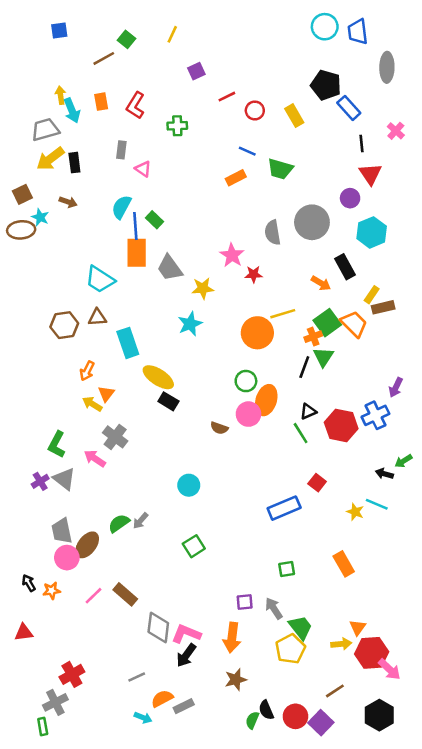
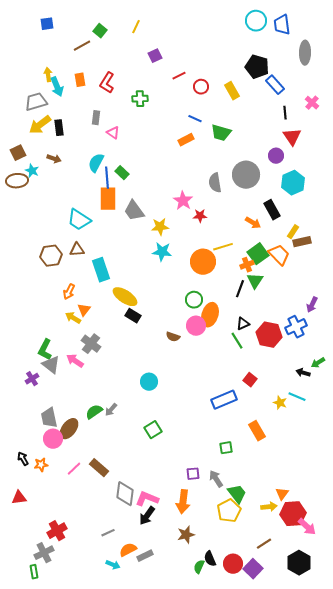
cyan star: (190, 324) -> (162, 252), moved, turned 30
gray triangle: (64, 479) -> (51, 365), moved
orange rectangle: (344, 564) -> (257, 431), moved

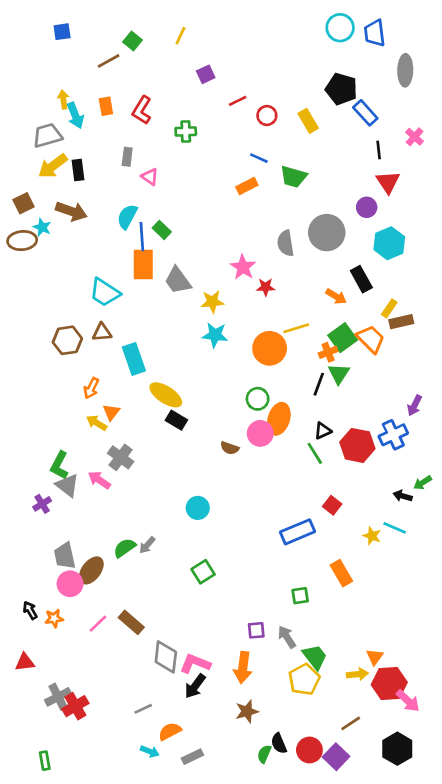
brown arrow: (54, 159) -> (71, 211), size x1.6
gray cross: (44, 553) -> (58, 697), moved
gray rectangle: (145, 556) -> (192, 757), moved

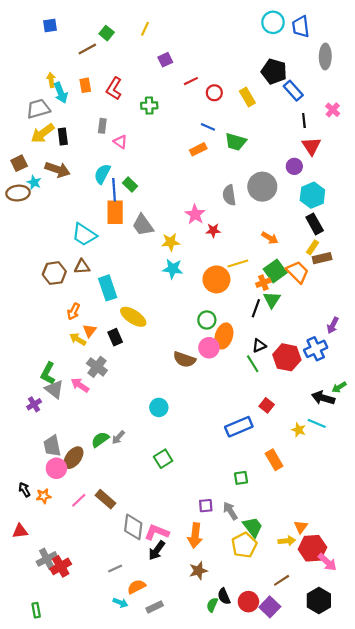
black rectangle: (361, 279) -> (315, 224), moved
black rectangle: (176, 420) -> (115, 337), moved, turned 35
brown semicircle: (230, 448) -> (184, 359), size x1.5
black arrow: (403, 496) -> (323, 398), size x1.5

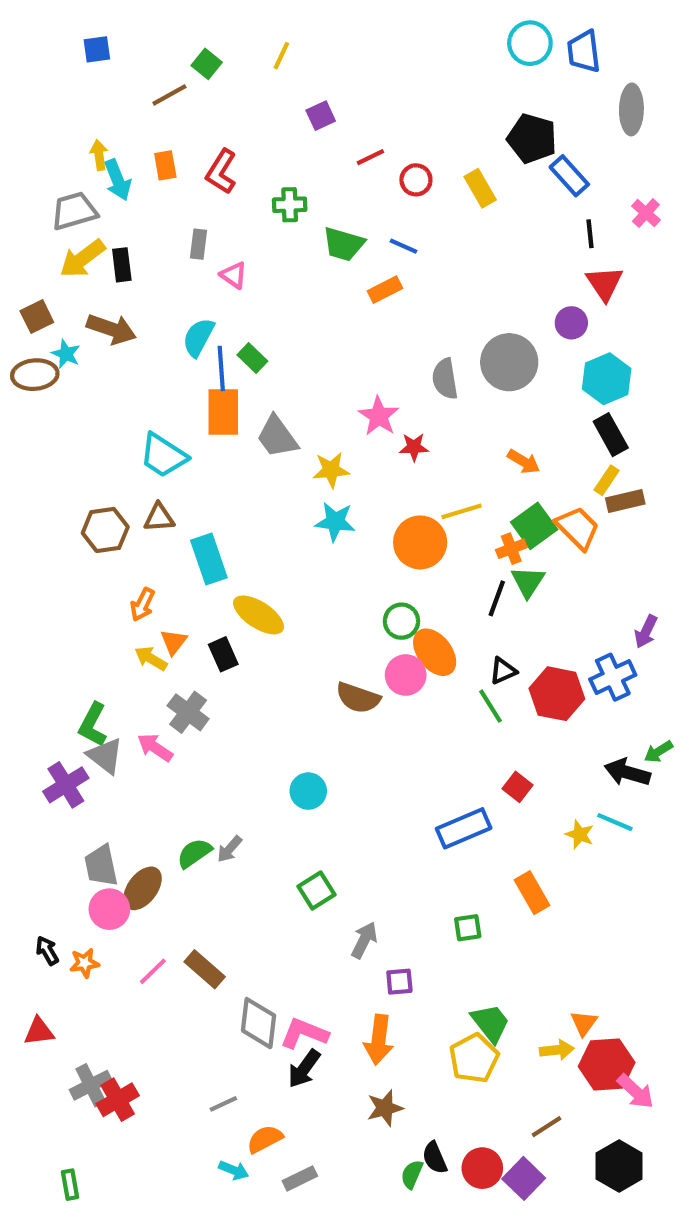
green trapezoid: (236, 142) -> (343, 244), moved
orange ellipse: (224, 336) -> (435, 652), turned -55
purple cross: (34, 404) -> (66, 785), size x1.5
gray arrow: (230, 511) -> (364, 940), moved, turned 60

